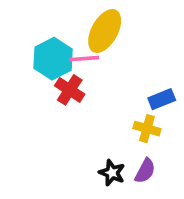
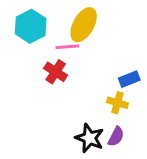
cyan hexagon: (53, 59) -> (31, 26), moved
black star: (112, 173) -> (89, 138), size x1.4

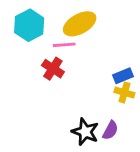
yellow ellipse: (84, 25) -> (80, 24), turned 32
yellow cross: (117, 103) -> (124, 93), moved

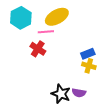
purple semicircle: (110, 130) -> (79, 93), turned 72

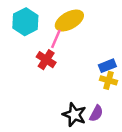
pink line: (46, 32) -> (56, 39), turned -63
purple semicircle: (79, 93) -> (96, 113), turned -72

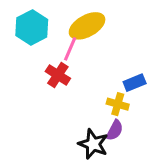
yellow cross: (109, 80) -> (118, 104), moved
purple semicircle: (96, 113) -> (115, 130), moved

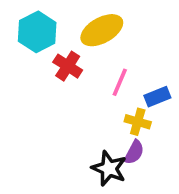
pink line: (70, 49) -> (120, 82), moved
red cross: (58, 75) -> (68, 66), moved

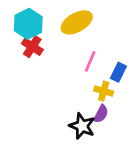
red cross: (68, 66) -> (32, 47), moved
blue rectangle: (157, 97) -> (118, 72), turned -42

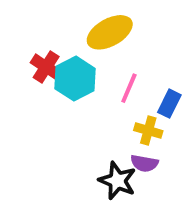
cyan hexagon: (28, 24) -> (75, 79), moved
purple semicircle: (101, 114) -> (144, 163), turned 72

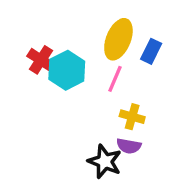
yellow ellipse: (110, 32) -> (118, 39), moved, turned -39
blue rectangle: (169, 104) -> (151, 51), moved

